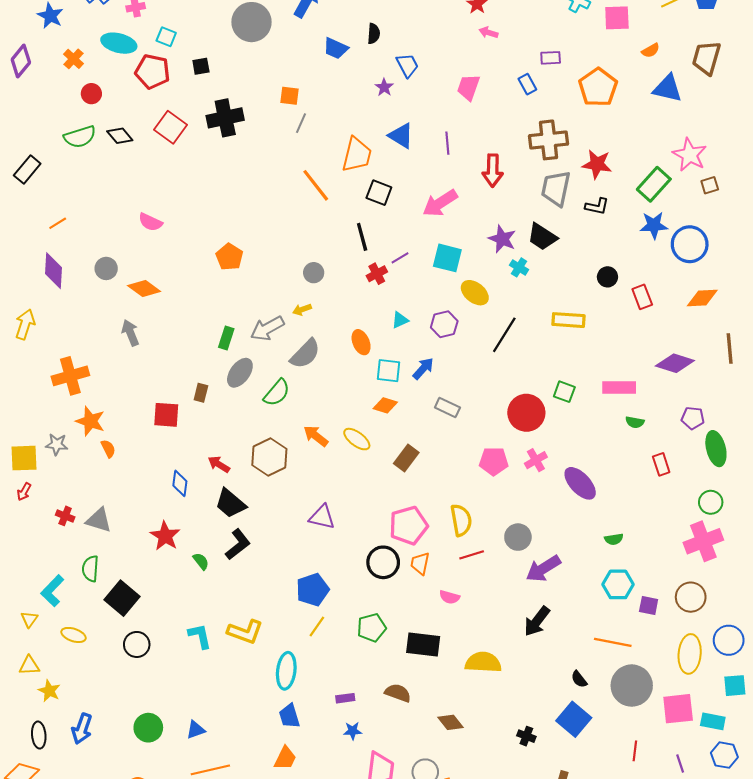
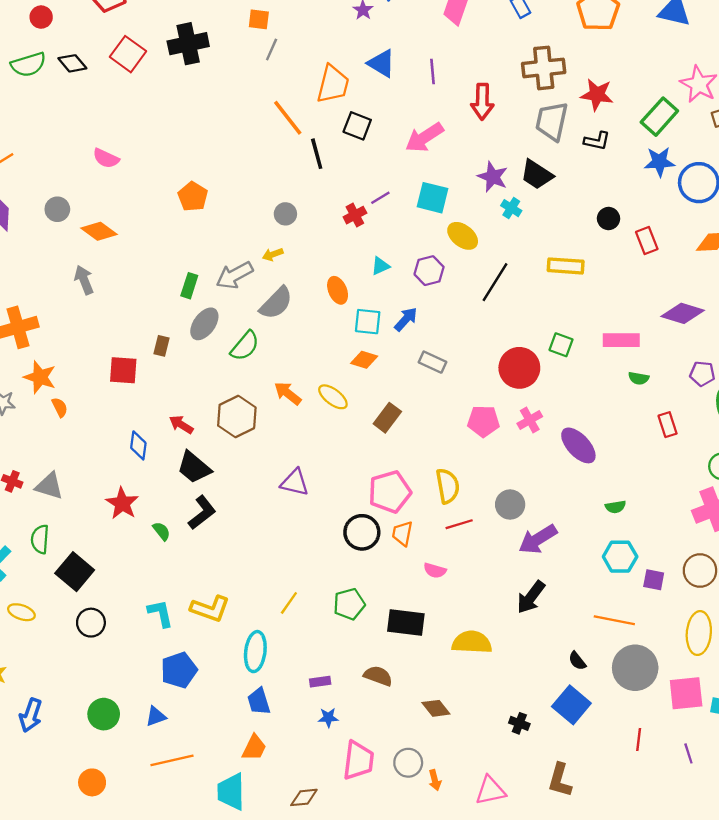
black line: (362, 237) -> (317, 154), moved
blue pentagon: (313, 590) -> (179, 670), moved

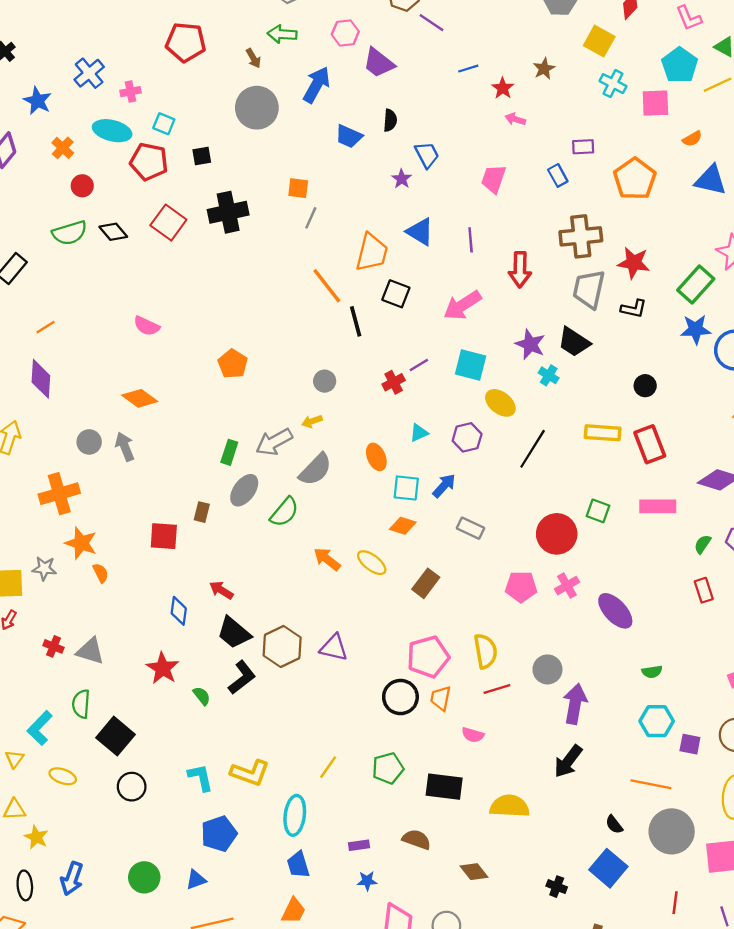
gray circle: (57, 209) -> (89, 442), moved
red rectangle: (647, 241) -> (650, 444), moved, size x1.4
green semicircle: (639, 378) -> (703, 544), moved, turned 114
brown hexagon: (237, 417) -> (282, 646), moved
purple arrow: (538, 539) -> (575, 704), turned 132

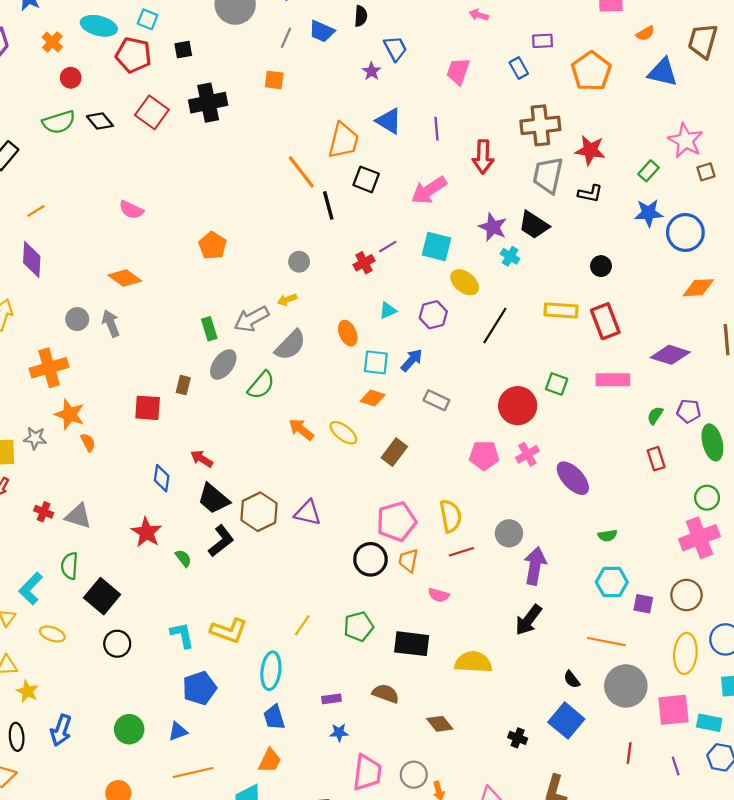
gray line: (311, 218) -> (286, 38), moved
green rectangle: (696, 285) -> (649, 171), size x0.6
green rectangle: (229, 452) -> (209, 329), turned -35

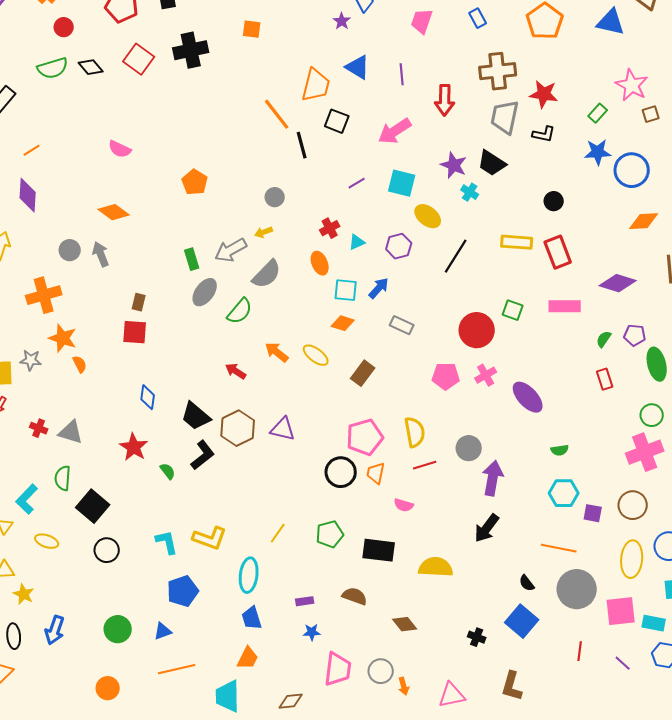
red cross: (364, 263) -> (330, 228), moved
brown rectangle: (183, 385) -> (139, 302), moved
red arrow: (202, 459) -> (236, 371), moved
purple line: (676, 766) -> (623, 663), turned -30

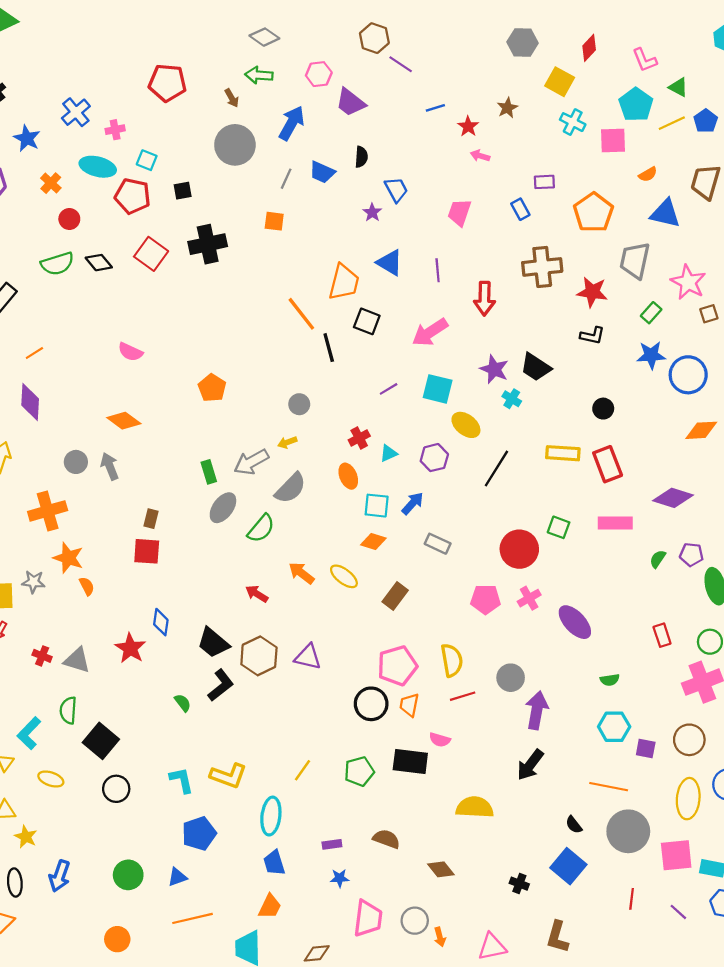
gray trapezoid: (505, 117) -> (635, 260), moved
red rectangle: (605, 379) -> (662, 635), moved
red star: (134, 447) -> (130, 648), moved
black rectangle: (379, 550) -> (410, 762), moved

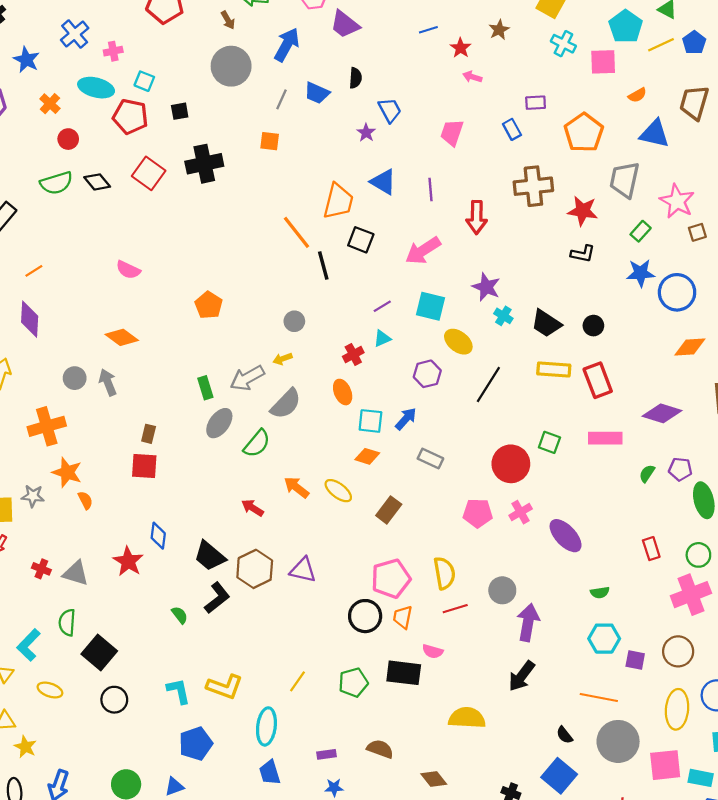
black trapezoid: (536, 367) -> (546, 323), moved
cyan triangle: (389, 453) -> (382, 338), moved

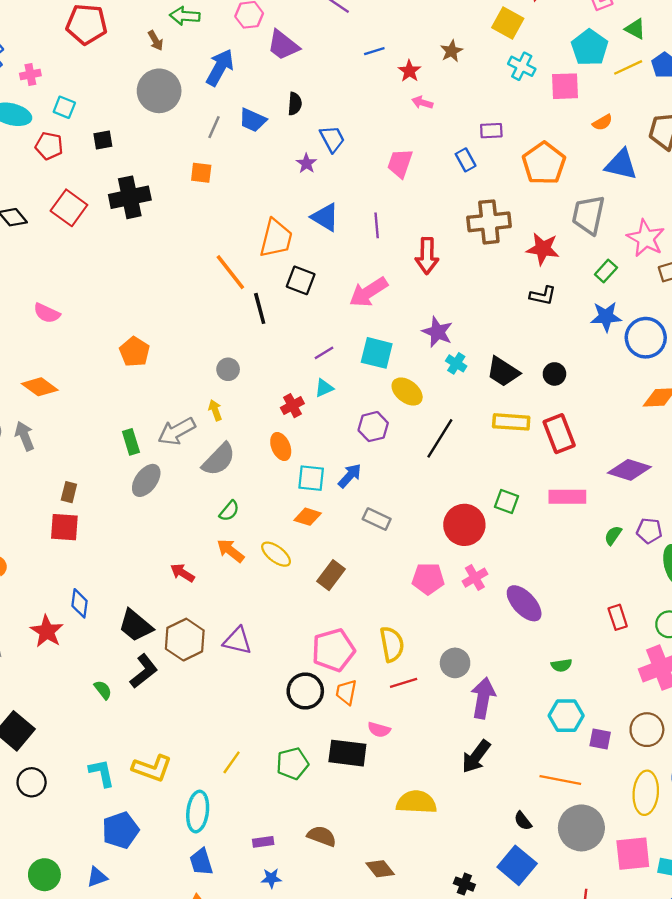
red pentagon: (130, 117) -> (49, 146), size x0.7
yellow arrow: (283, 359) -> (215, 410), turned 90
green semicircle: (257, 443) -> (229, 511), moved, size x0.7

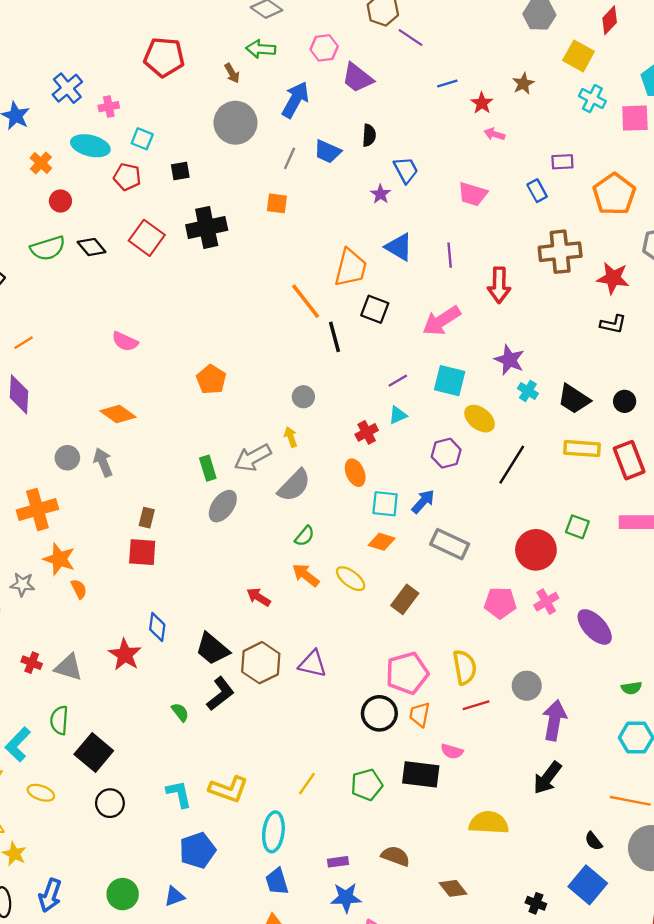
pink trapezoid: (400, 163) -> (473, 194), turned -92
gray rectangle: (377, 519) -> (450, 544), size x1.4
blue star: (271, 878) -> (346, 898), size x1.5

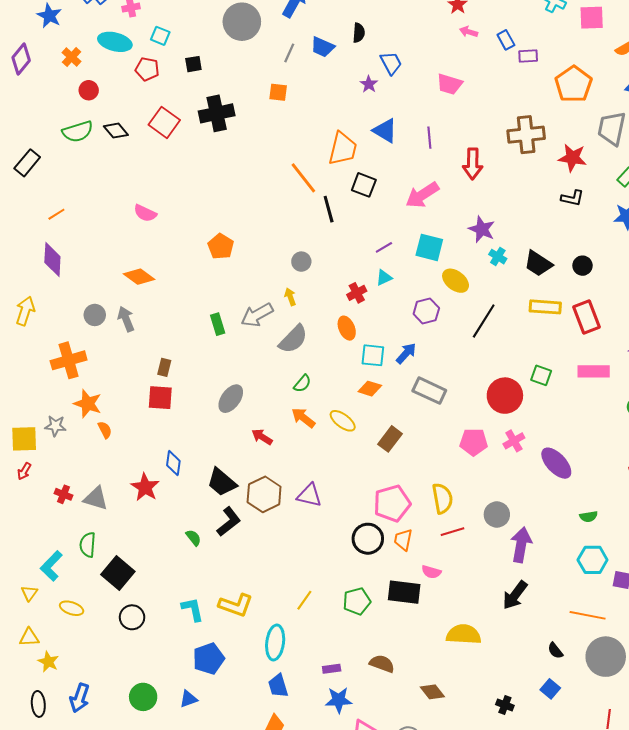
blue rectangle: (537, 191) -> (506, 40), moved
gray ellipse: (223, 506) -> (231, 399), moved
blue square: (588, 885) -> (550, 689), size x0.6

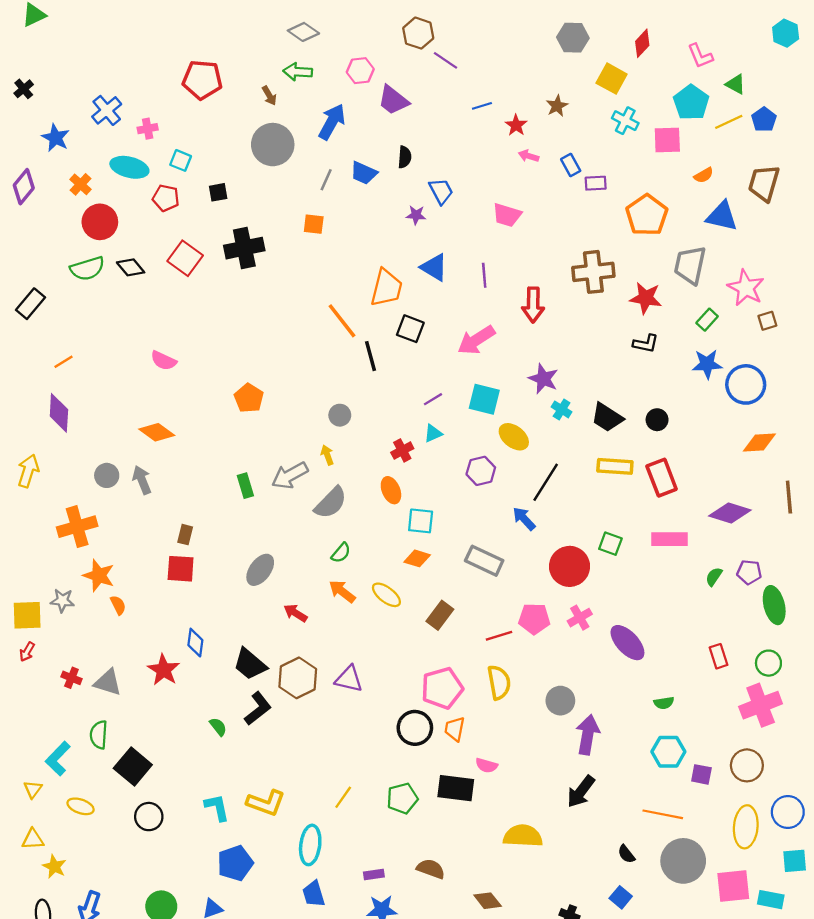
purple star: (369, 84) -> (416, 215), turned -30
red circle: (89, 90) -> (100, 222), size x1.6
blue arrow: (406, 353) -> (524, 519), moved, turned -85
red line: (452, 532) -> (499, 636), moved

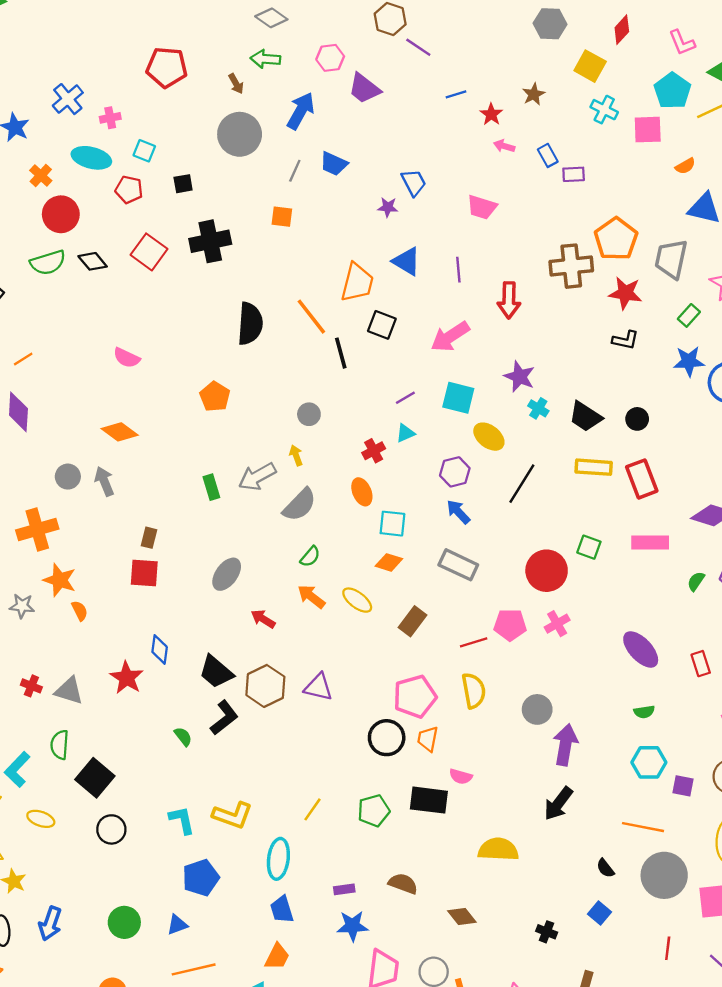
black semicircle: (405, 157) -> (250, 324), moved, size x1.8
orange pentagon: (647, 215) -> (616, 239), moved
blue arrow: (524, 519) -> (458, 512), moved
purple ellipse: (627, 643) -> (641, 649), moved

